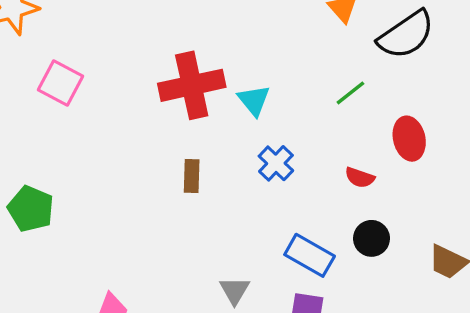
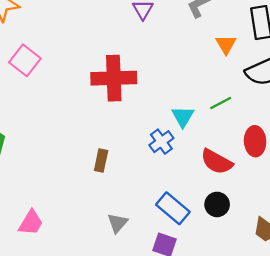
cyan triangle: (254, 100) -> (183, 116), moved
brown rectangle: (192, 176) -> (101, 160), moved
red semicircle: (360, 178) -> (217, 162), size x1.6

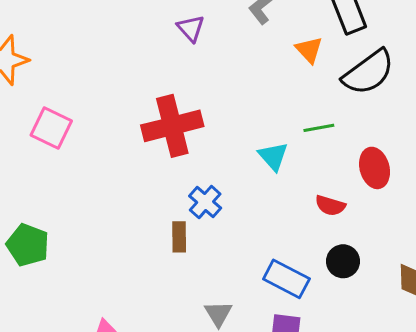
green line: (221, 103) -> (319, 128), turned 30
blue cross: (161, 142) -> (205, 202), moved
red semicircle: (217, 162) -> (330, 206), size x0.7

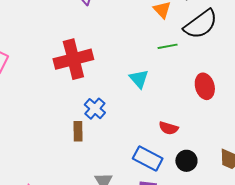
green line: (319, 128) -> (168, 46), moved
red semicircle: (330, 206) -> (168, 128), moved
black circle: (343, 261) -> (186, 161), moved

